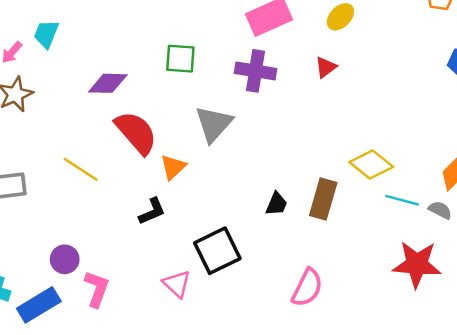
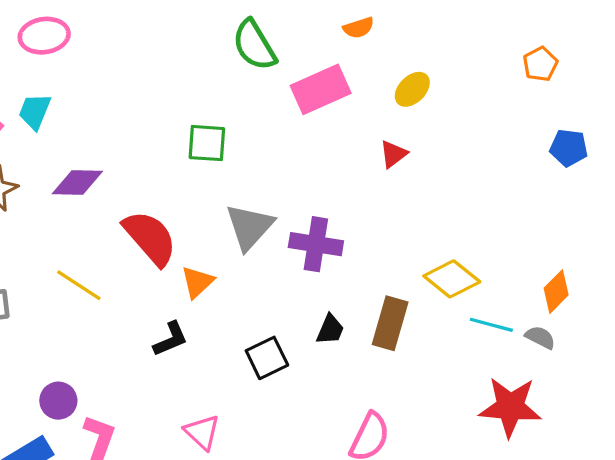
purple cross: (255, 71) -> (316, 244), moved
purple diamond: (108, 83) -> (77, 183), moved
black square: (217, 251) -> (267, 358), moved, size x0.7

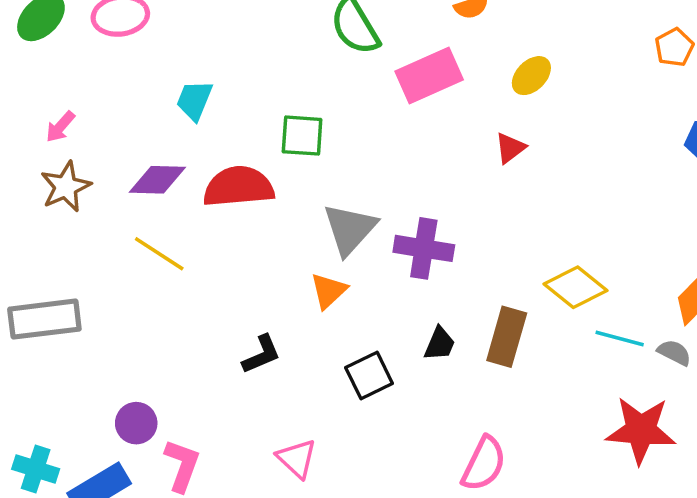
cyan trapezoid: (35, 111) -> (194, 100), moved
red semicircle: (150, 238) -> (239, 187), moved, turned -54
orange triangle: (197, 282) -> (329, 291), moved
yellow line: (79, 285) -> (159, 254), moved

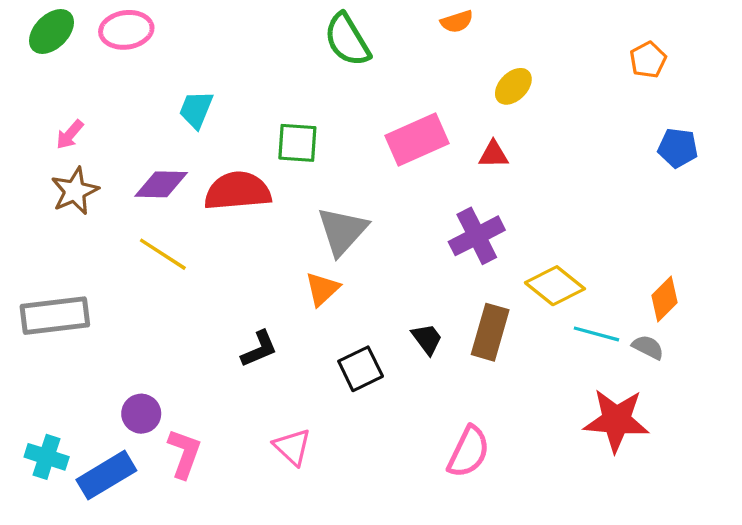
pink rectangle: (429, 76) -> (417, 140), moved
red triangle: (510, 148) -> (493, 154), turned 36
purple cross: (424, 248) -> (477, 236), moved, turned -36
black trapezoid: (440, 344) -> (427, 339), turned -60

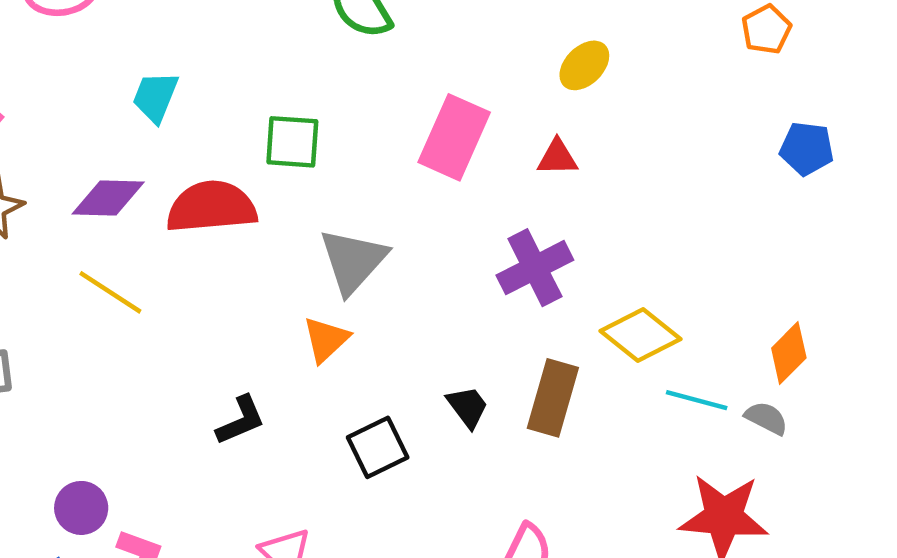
pink rectangle: (417, 140) -> (454, 137), turned -42

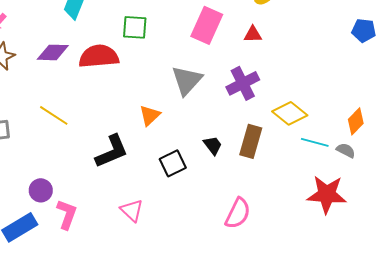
gray triangle: (353, 261) -> (187, 80), moved
yellow line: (110, 292) -> (54, 115), moved
black L-shape: (241, 420) -> (112, 151), size x1.5

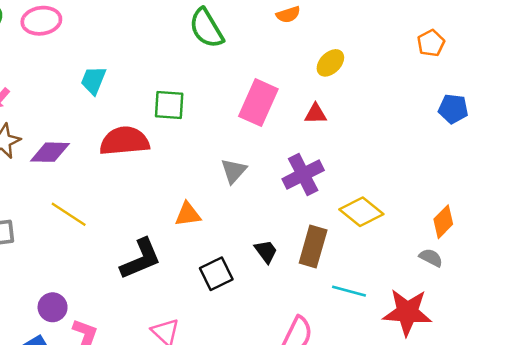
purple diamond: (53, 52) -> (50, 152), moved
gray triangle: (187, 80) -> (234, 171), size x0.7
orange triangle: (150, 115) -> (188, 214), turned 35
cyan line: (315, 142) -> (349, 291), moved

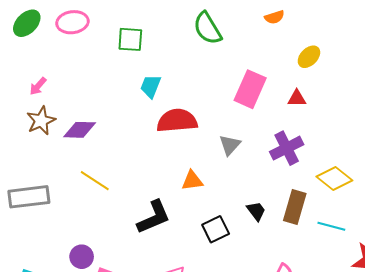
cyan trapezoid: (93, 80) -> (151, 86), moved
green square: (169, 105) -> (130, 39), moved
red semicircle: (124, 141) -> (177, 121), moved
cyan line: (349, 291) -> (331, 226), moved

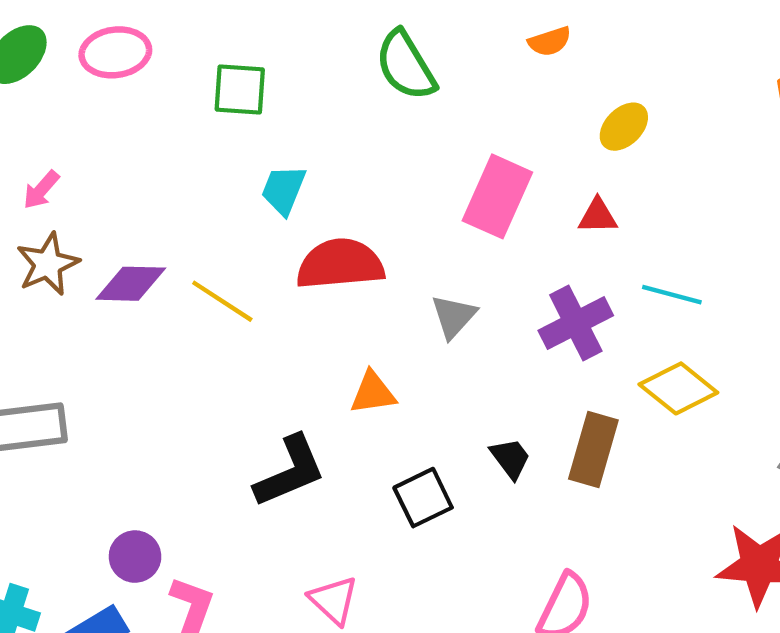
yellow line: (95, 181) -> (222, 301), moved
cyan line: (331, 226) -> (672, 295), moved

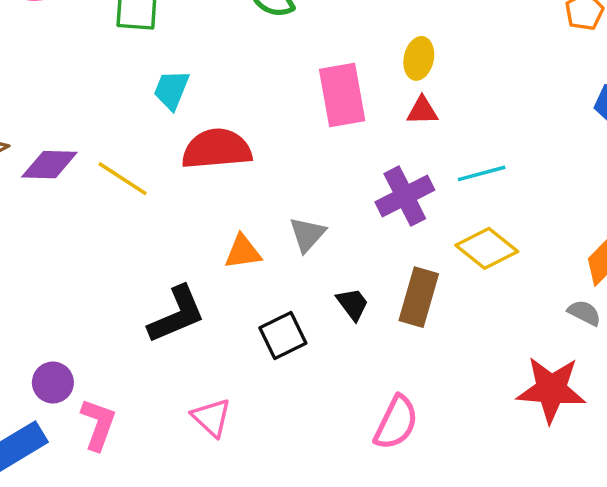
yellow ellipse: (624, 127) -> (419, 58), moved, turned -33
pink rectangle: (497, 196) -> (342, 95), turned -34
cyan line: (672, 295) -> (482, 173), turned -30
gray triangle: (454, 316) -> (307, 234), moved

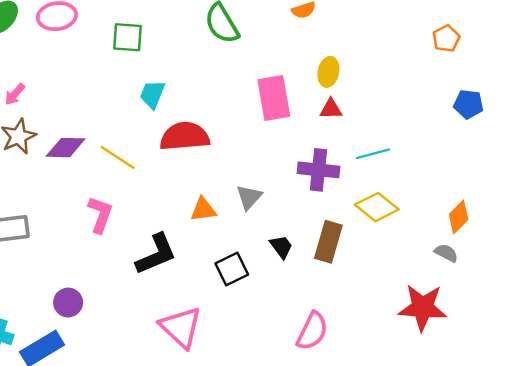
purple cross: (405, 196) -> (318, 170), turned 33
pink triangle: (211, 417) -> (181, 327), size x1.5
pink L-shape: (98, 424) -> (100, 215), moved

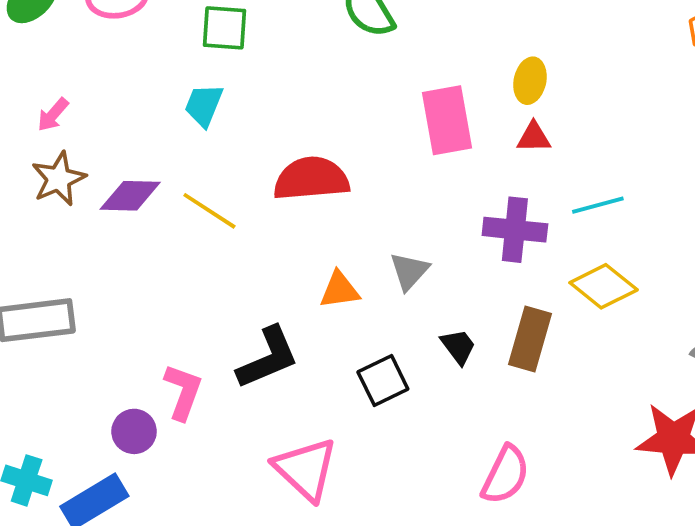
cyan trapezoid: (152, 94) -> (204, 105), moved
pink L-shape: (100, 215) -> (183, 392), moved

